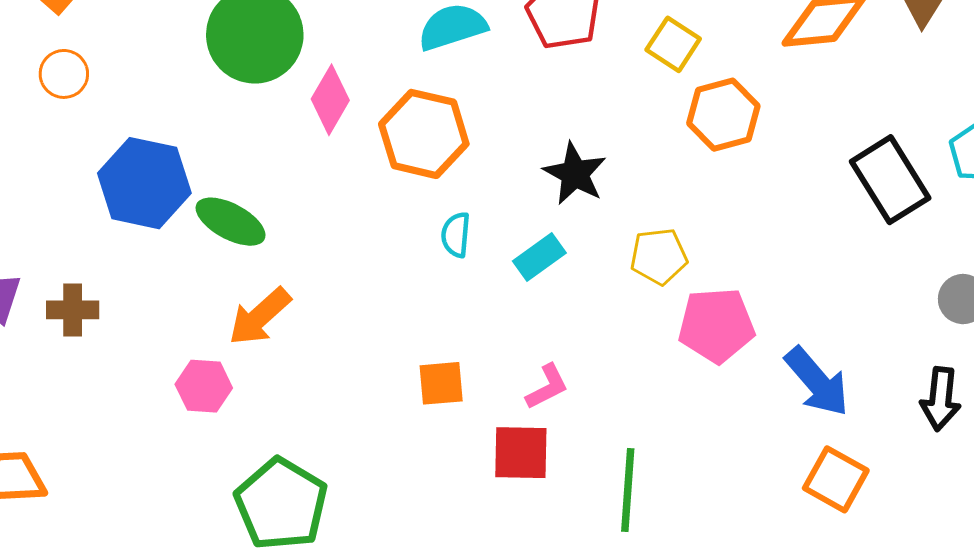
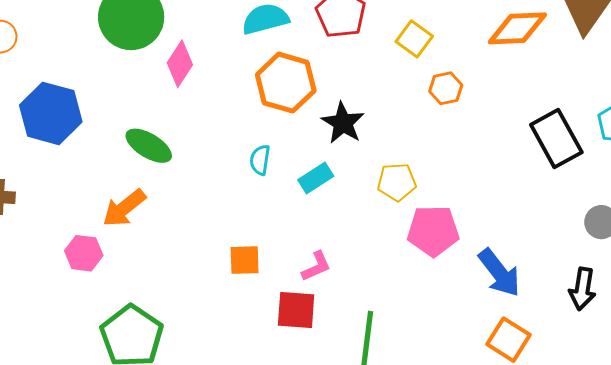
orange hexagon: (723, 115) -> (446, 88), size x0.7
orange hexagon: (424, 134) -> (286, 83), moved
green ellipse: (231, 222) -> (149, 146), moved

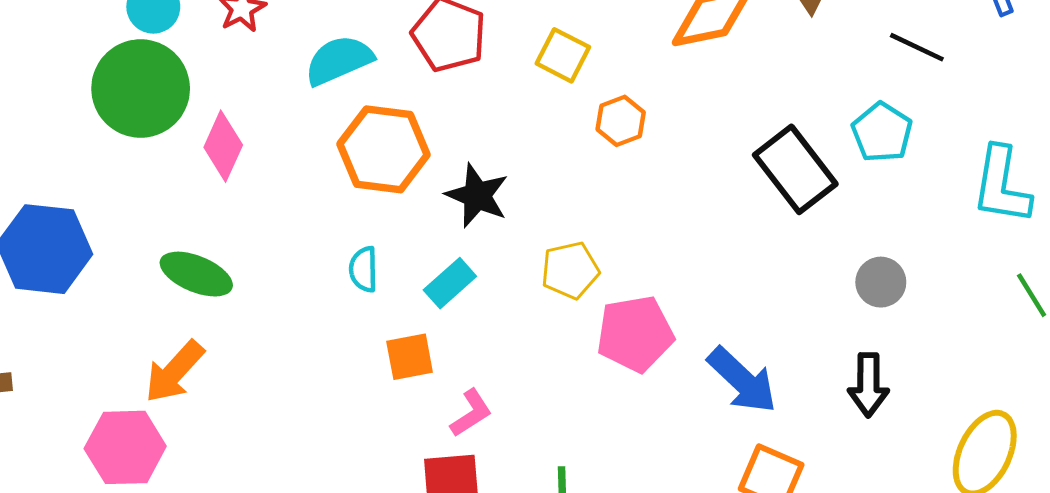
pink hexagon: (84, 253) -> (125, 447), size x1.4
orange square: (245, 260) -> (410, 357), moved

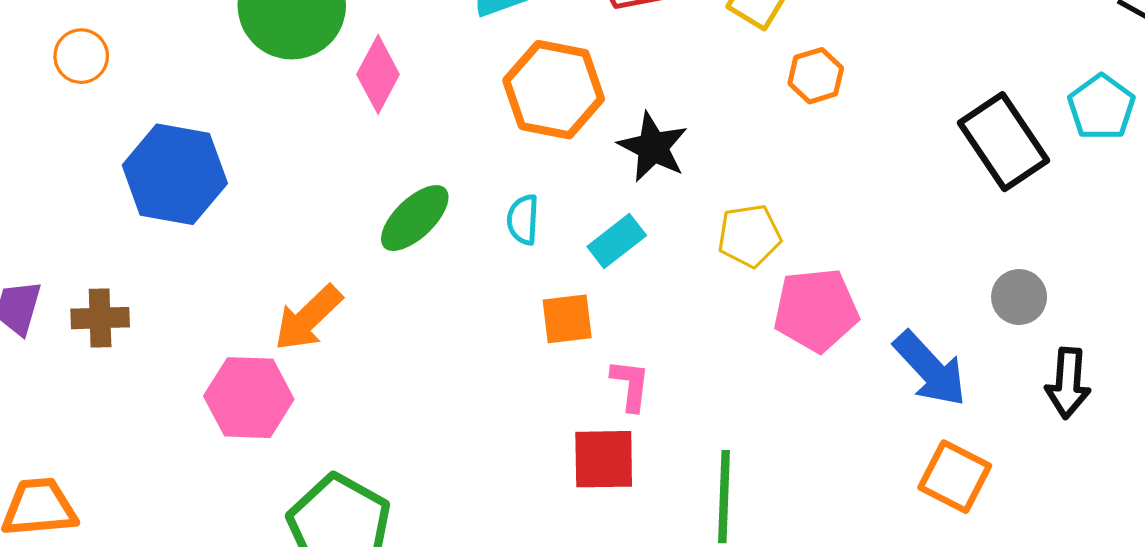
green ellipse: (196, 274) -> (415, 218), moved, turned -70
gray circle: (881, 282) -> (1019, 297), moved
pink L-shape: (471, 413) -> (630, 385), turned -54

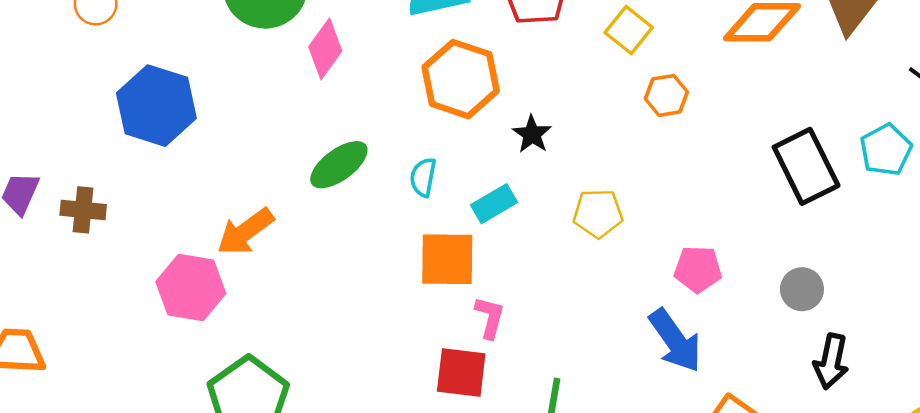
black star: (653, 147) -> (532, 134), size x0.7
pink pentagon: (816, 310) -> (698, 269), moved, size x0.7
orange square: (567, 319) -> (447, 259), size x1.4
blue arrow: (930, 369) -> (675, 341), moved

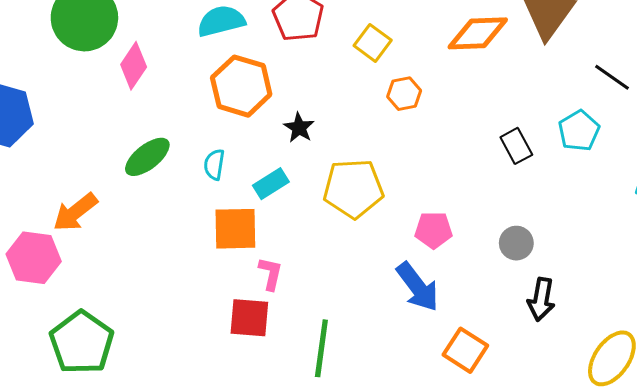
black rectangle: (806, 166) -> (516, 146), size x0.6
yellow pentagon: (598, 213) -> (353, 188), size x1.5

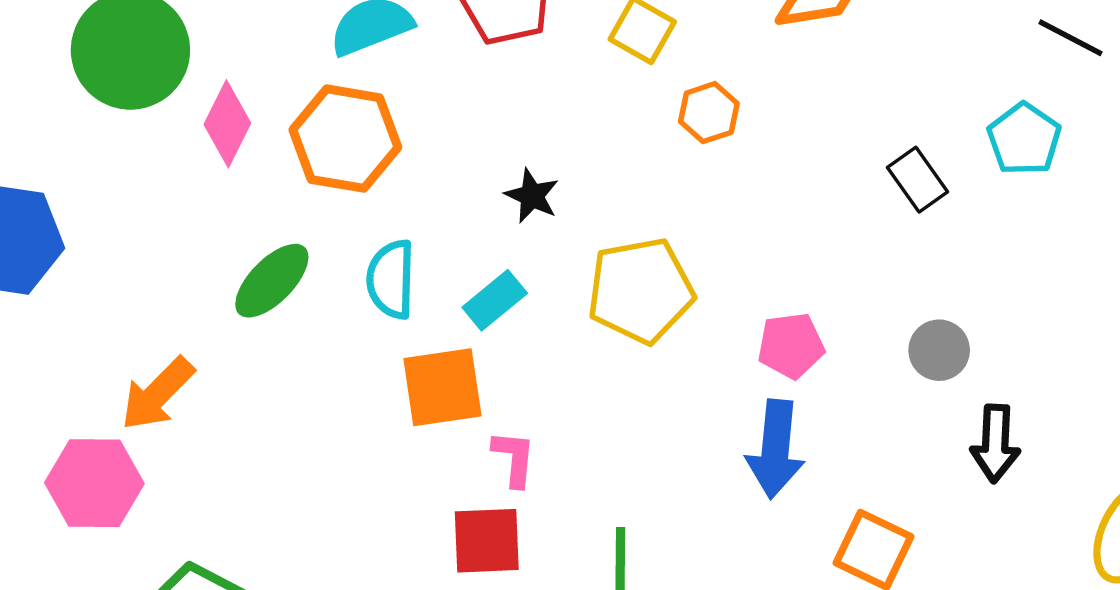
orange hexagon: (241, 86) -> (345, 139), moved
cyan semicircle: (214, 165) -> (391, 279), size x1.4
blue arrow: (418, 287) -> (775, 449), turned 50

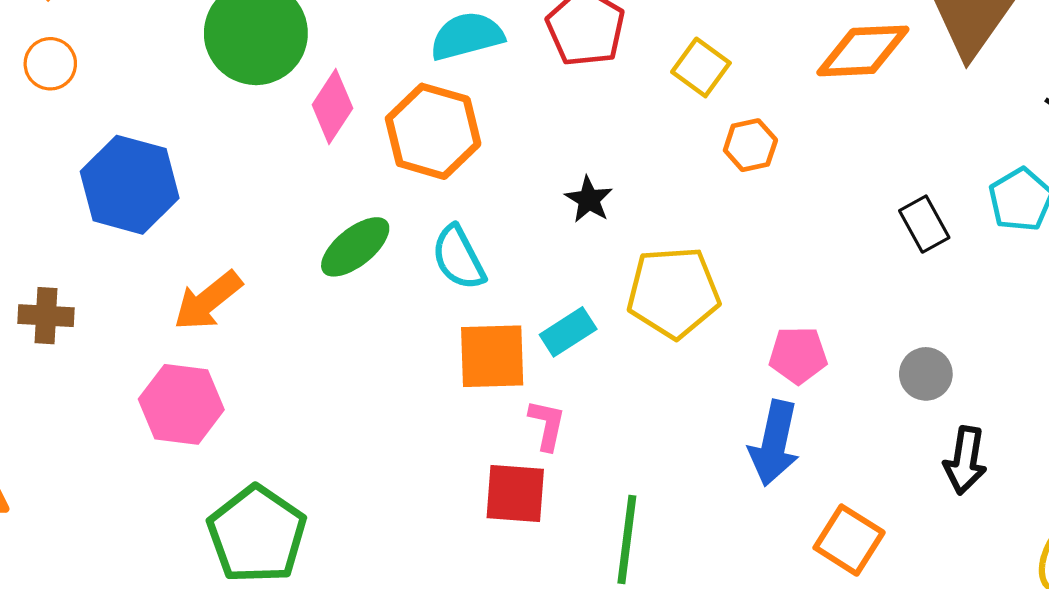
cyan semicircle: (391, 279) -> (458, 258), turned -36
cyan rectangle: (495, 300) -> (568, 332), moved
orange arrow: (157, 394) -> (208, 301), moved

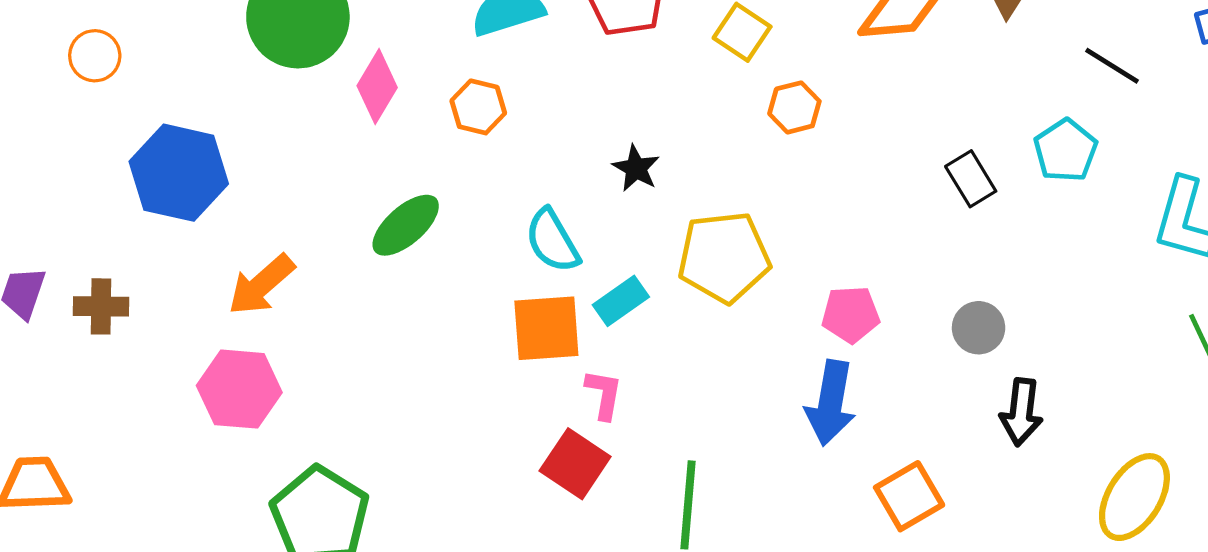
orange hexagon: (433, 131) -> (478, 107), size x0.6
cyan semicircle: (458, 258) -> (552, 241), moved
red square: (515, 494) -> (575, 464), turned 32
orange square: (849, 540) -> (909, 496), turned 30

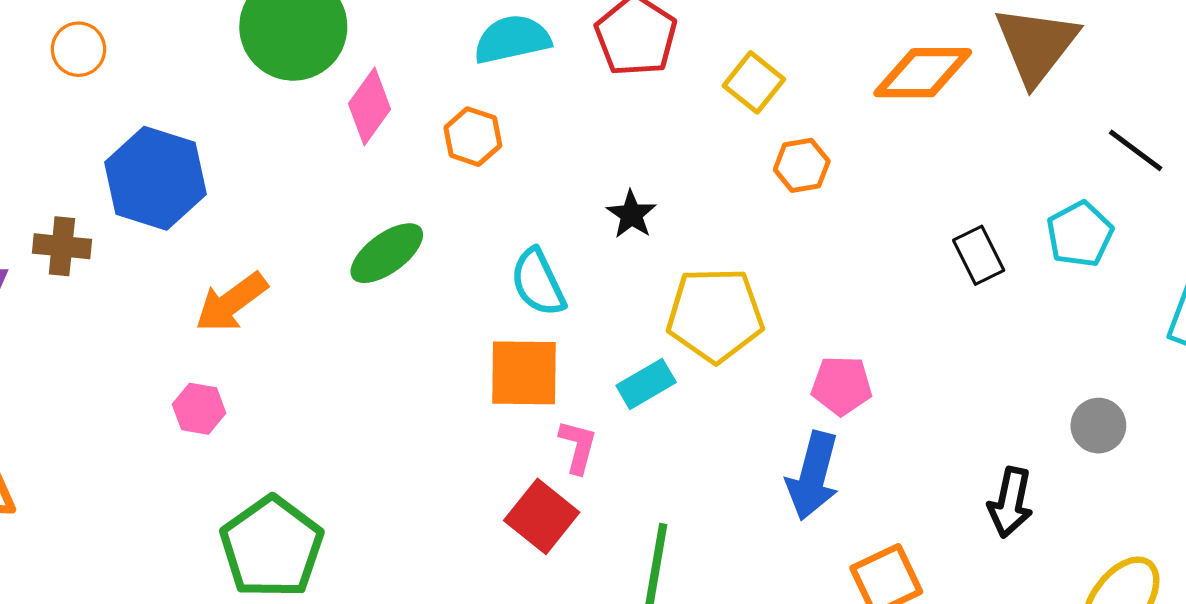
cyan rectangle: (621, 301) -> (646, 384), moved
brown cross: (101, 306) -> (62, 246), moved
gray circle: (979, 328) -> (1098, 426), moved
pink hexagon: (239, 389) -> (199, 409), size x0.6

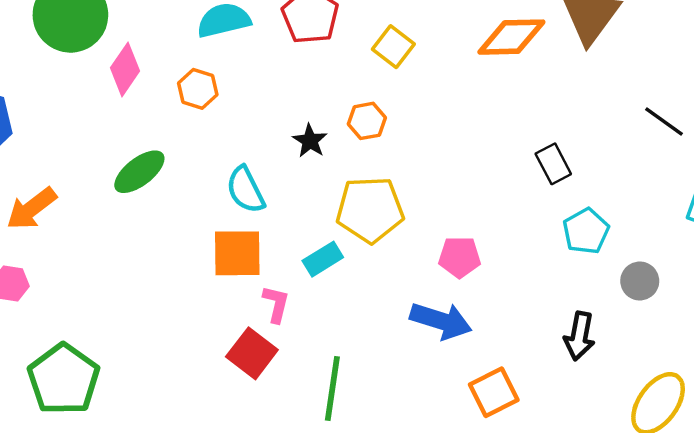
black line: (1136, 150) -> (664, 121), moved
orange hexagon: (802, 165) -> (367, 121), moved
cyan pentagon: (1080, 234) -> (586, 231), moved
blue arrow: (813, 476) -> (441, 321), turned -86

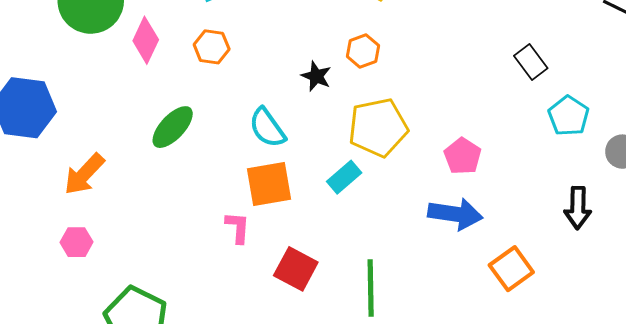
pink pentagon: (460, 257) -> (463, 156), turned -30
pink L-shape: (276, 304) -> (238, 227), moved

